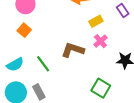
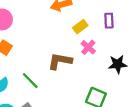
purple rectangle: (123, 10) -> (109, 21), moved, turned 40

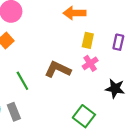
yellow rectangle: (80, 27) -> (88, 40), turned -56

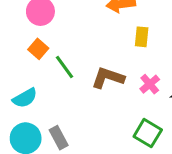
pink cross: (90, 63) -> (150, 84), moved
green line: (22, 81) -> (64, 67), moved

